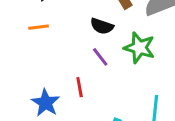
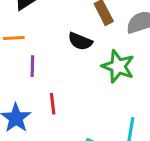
purple line: (100, 57) -> (32, 66), moved, turned 36

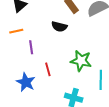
green star: (118, 66) -> (81, 61), moved

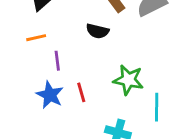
blue star: (26, 82) -> (50, 95), moved

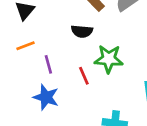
green star: (128, 80) -> (109, 59), moved
red line: (81, 92) -> (84, 76), moved

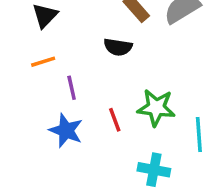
green star: (109, 59) -> (156, 108), moved
red line: (84, 76) -> (115, 120), moved

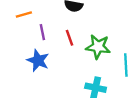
red line: (115, 120) -> (70, 38), moved

